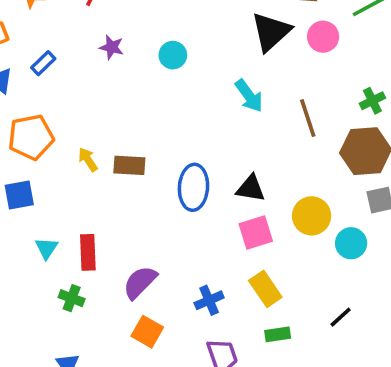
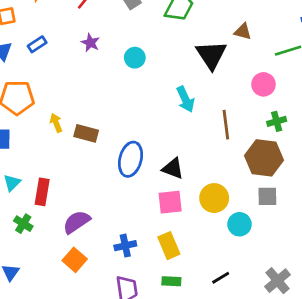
black triangle: (271, 32) -> (211, 55), turned -32
pink circle: (323, 37) -> (263, 84), moved

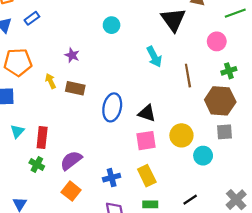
purple star: (90, 43) -> (72, 55), moved
green cross: (23, 224) -> (37, 165), moved

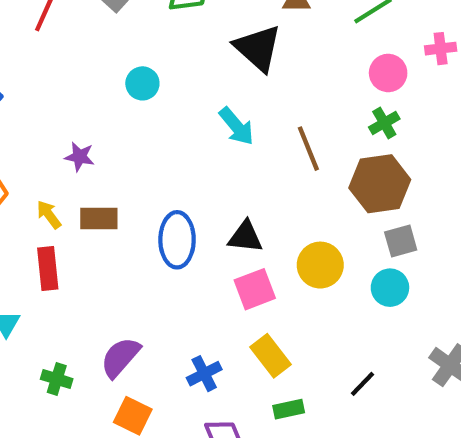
pink circle: (217, 41) -> (388, 73), moved
red rectangle: (42, 137) -> (48, 268), moved
cyan circle: (203, 156) -> (390, 288), moved

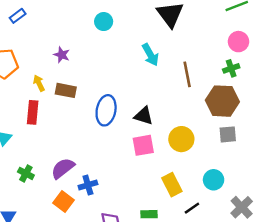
cyan circle: (390, 288) -> (214, 180), moved
yellow rectangle: (270, 356) -> (172, 185), moved
blue cross: (204, 374) -> (88, 185), moved

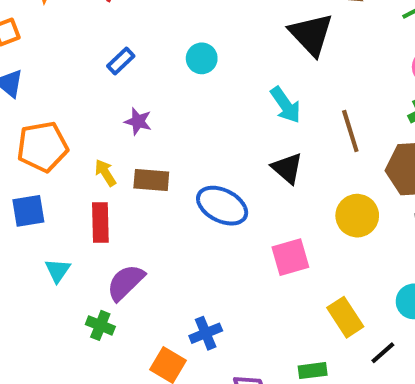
blue rectangle: (18, 16) -> (121, 61), moved
blue ellipse: (106, 110) -> (222, 206), turned -68
black triangle: (144, 116) -> (287, 168), moved, turned 30
yellow circle: (181, 139) -> (357, 216), moved
purple semicircle: (63, 168) -> (126, 282), moved

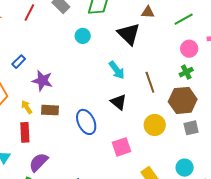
cyan circle: (202, 58) -> (83, 36), moved
blue rectangle: (121, 61) -> (19, 62), moved
purple star: (138, 121) -> (42, 81), size x1.5
blue ellipse: (222, 206) -> (86, 122), turned 40

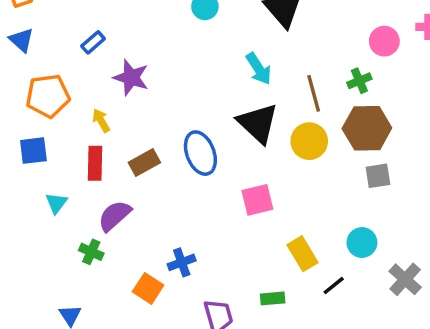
green cross: (186, 72) -> (359, 81), moved
black triangle: (119, 102) -> (258, 123), size x1.5
brown rectangle: (50, 110) -> (144, 162), moved, turned -36
yellow circle: (155, 125) -> (309, 141), moved

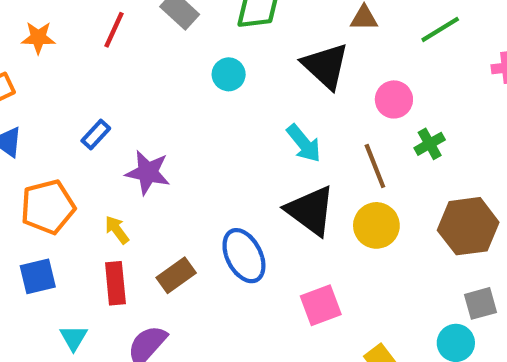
pink circle: (384, 41) -> (394, 99), moved
brown hexagon: (367, 128) -> (468, 226), moved
gray square: (378, 176) -> (480, 303), moved

